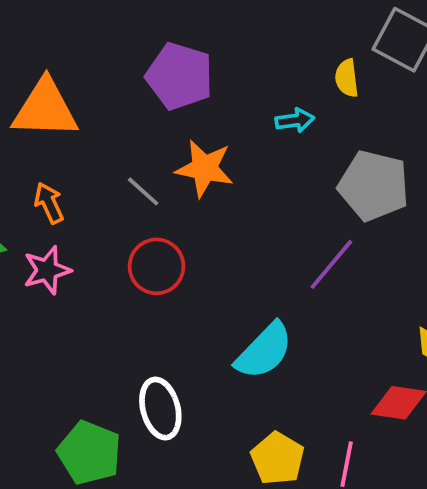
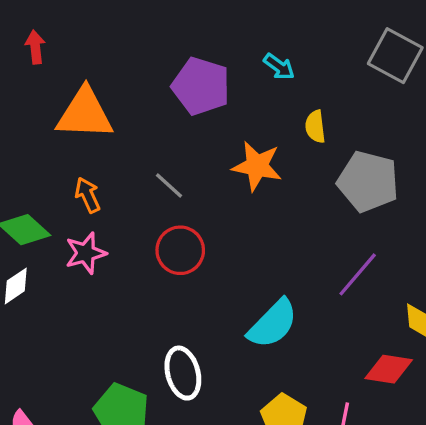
yellow semicircle: (347, 78) -> (315, 127), moved
cyan arrow: (295, 120) -> (279, 67), moved, turned 44
orange star: (205, 168) -> (257, 166), moved
purple line: (331, 264) -> (358, 274), moved

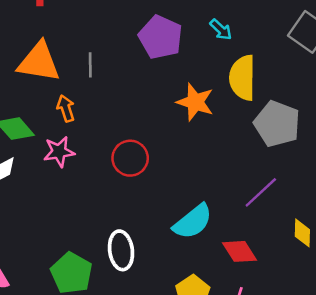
orange triangle: (85, 114) -> (39, 62), moved
yellow semicircle: (315, 127) -> (242, 78), size x1.8
gray line: (169, 186) -> (90, 65), moved, turned 40
red diamond: (389, 369) -> (239, 251), moved, turned 42

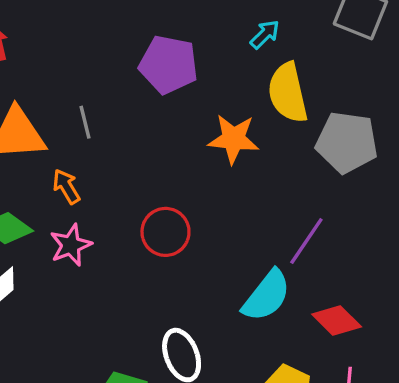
cyan arrow: (221, 30) -> (265, 34), moved, turned -75
purple line: (261, 192) -> (306, 241), moved

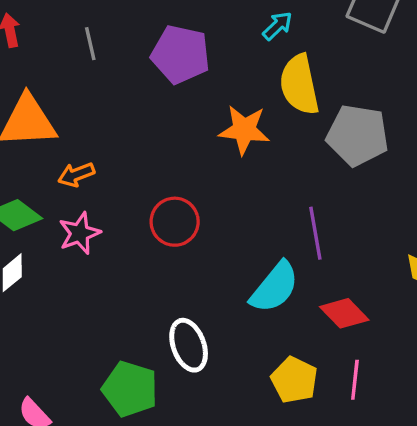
gray line: (85, 122) -> (90, 44), moved
orange arrow: (66, 186) -> (76, 175), turned -81
purple line: (306, 241) -> (315, 233), turned -45

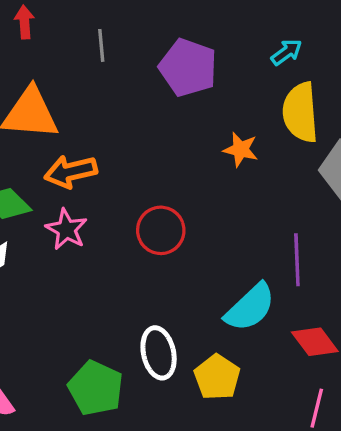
orange star: (244, 130) -> (241, 149), size x0.7
orange arrow: (76, 175) -> (71, 172), size x1.4
pink star: (80, 233) -> (66, 229), turned -30
yellow pentagon: (294, 380) -> (217, 377), moved

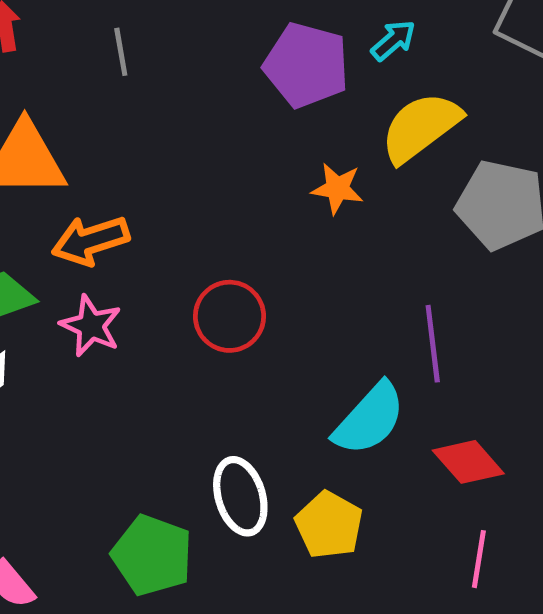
purple pentagon: (188, 68) -> (306, 65), moved
yellow semicircle: (300, 112) -> (421, 127), turned 62

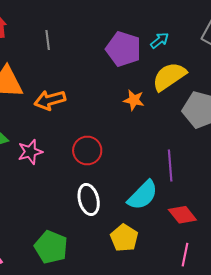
orange arrow: (91, 240) -> (50, 100), moved
pink star: (91, 326) -> (30, 152), turned 30
white ellipse: (240, 496) -> (89, 200), moved

